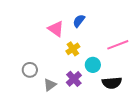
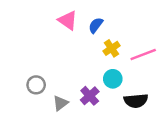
pink triangle: (56, 29) -> (68, 20), moved
yellow cross: (73, 49) -> (112, 48), moved

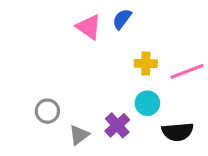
blue semicircle: (96, 25) -> (122, 19), moved
yellow cross: (112, 48) -> (146, 63), turned 35

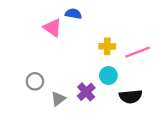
blue semicircle: (122, 19) -> (73, 14), moved, turned 63
pink triangle: (89, 27) -> (52, 28), moved

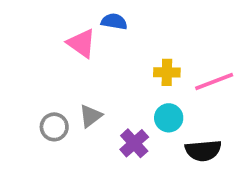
gray triangle: (58, 99) -> (91, 116), moved

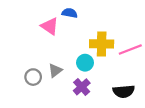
yellow cross: (167, 72) -> (102, 44), size x1.5
cyan circle: (169, 118) -> (85, 63), moved

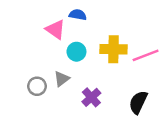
cyan circle: (85, 63) -> (76, 52), moved
black semicircle: (124, 91) -> (138, 102), turned 120

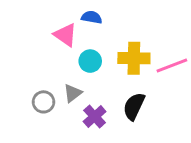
purple cross: (91, 97) -> (95, 117), moved
black semicircle: (138, 102) -> (134, 106), moved

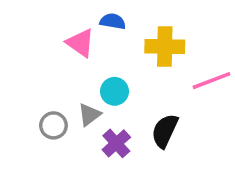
yellow cross: (134, 58) -> (165, 46), moved
cyan circle: (90, 61) -> (115, 91), moved

